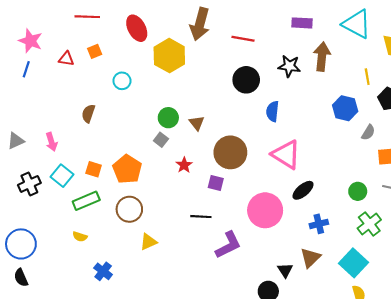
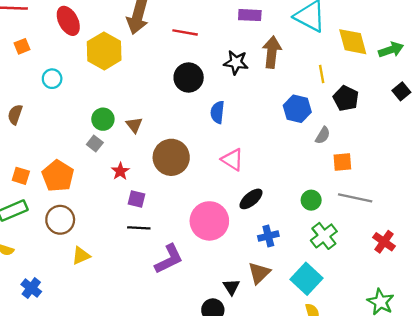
pink triangle: (286, 155) -> (232, 160), size x0.7
purple square: (216, 183) -> (136, 199), moved

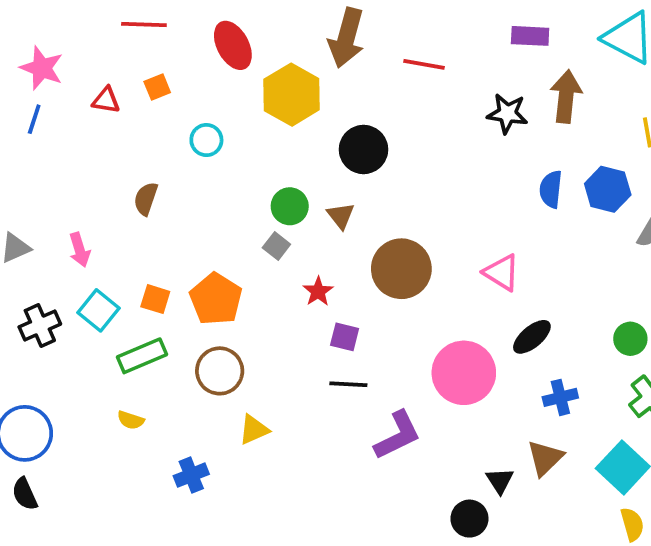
black circle: (189, 78) -> (363, 149), moved
blue semicircle: (217, 112) -> (551, 189), moved
blue cross: (31, 288) -> (191, 475), moved, turned 30

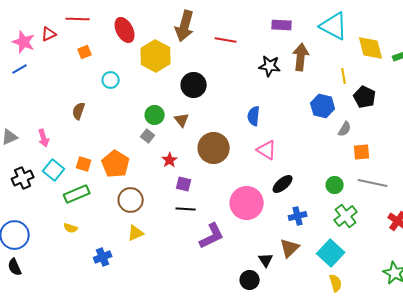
red triangle: (106, 100) -> (49, 34), moved, turned -35
blue line: (34, 119) -> (20, 69), turned 42
blue semicircle: (551, 189) -> (254, 116), moved
brown circle: (220, 371) -> (131, 200), moved

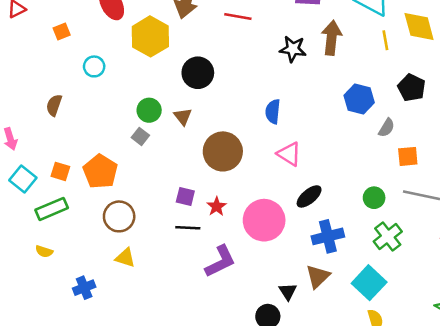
yellow line: (344, 76) -> (385, 40), moved
red star: (170, 160) -> (217, 206), moved
blue cross: (298, 216) -> (328, 236), size x1.4
yellow triangle: (136, 233) -> (125, 258), turned 42

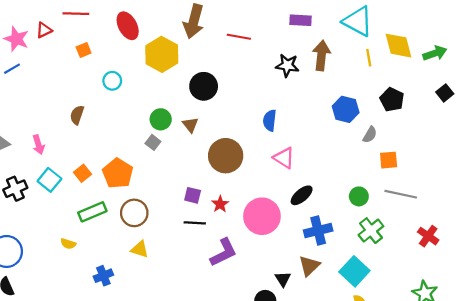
orange square: (60, 171) -> (82, 173), turned 35
green rectangle: (52, 209) -> (92, 212), moved

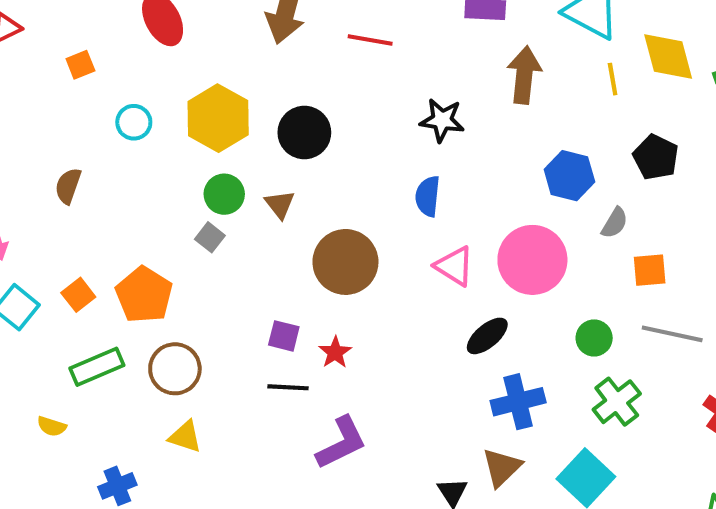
yellow hexagon: (162, 54) -> (218, 118), moved
black star: (287, 65) -> (442, 120), moved
pink circle: (262, 216) -> (532, 260), moved

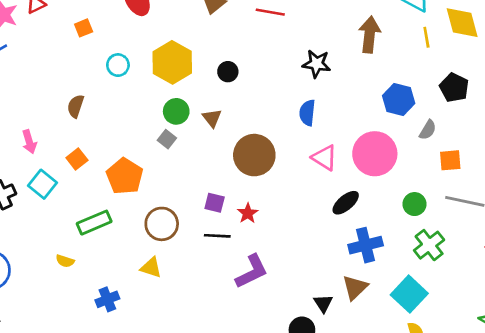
black circle: (304, 133) -> (228, 72), size x0.6
orange square: (78, 295) -> (77, 159), moved
brown circle: (175, 369) -> (162, 224), moved

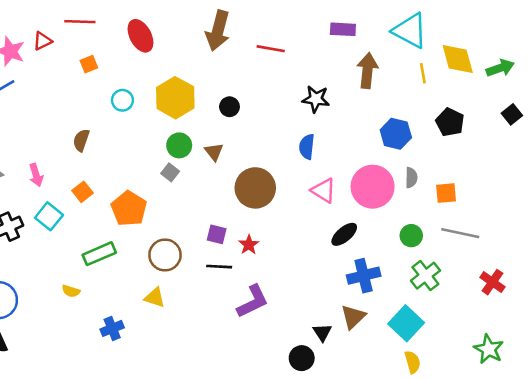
gray semicircle: (428, 130) -> (411, 178), moved, turned -30

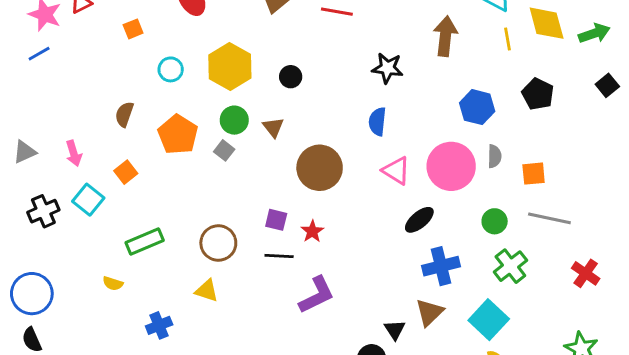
orange pentagon: (129, 209) -> (178, 135), moved

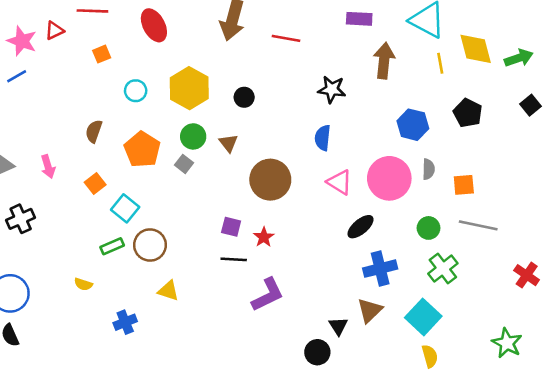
cyan square: (88, 200) -> (125, 208), moved
green rectangle: (145, 242) -> (112, 246), size x0.7
brown circle: (218, 243) -> (150, 245), moved
red cross: (586, 273) -> (527, 275), moved

